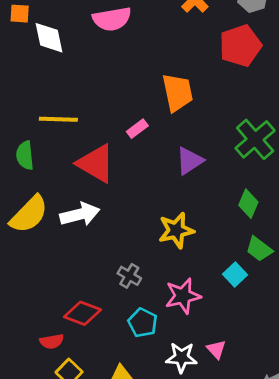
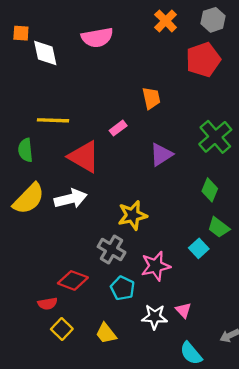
orange trapezoid: (177, 93) -> (151, 98), size x0.7
yellow star: (176, 230) -> (132, 215), moved
gray cross: (129, 276) -> (112, 249), size x1.4

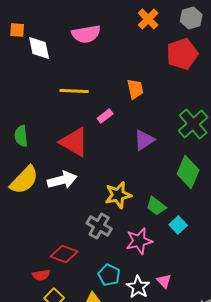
yellow line: (53, 120) -> (74, 91), moved
green diamond: (210, 190) -> (188, 172), size x1.5
green trapezoid: (219, 227) -> (156, 206), moved
cyan pentagon: (123, 288) -> (109, 275), moved
white star: (155, 317) -> (138, 287), turned 30

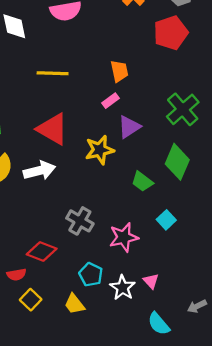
pink rectangle: (105, 116) -> (111, 101), moved
yellow star: (118, 195) -> (100, 150), moved
green trapezoid: (156, 206) -> (142, 182), moved

